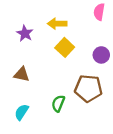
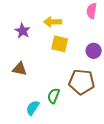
yellow square: (65, 47) -> (60, 44), turned -30
cyan semicircle: (22, 112) -> (33, 108), moved

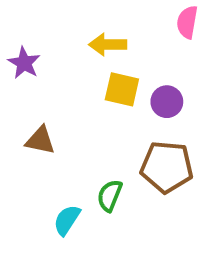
purple star: (23, 31) -> (24, 63), moved
purple circle: (94, 51) -> (167, 102), moved

